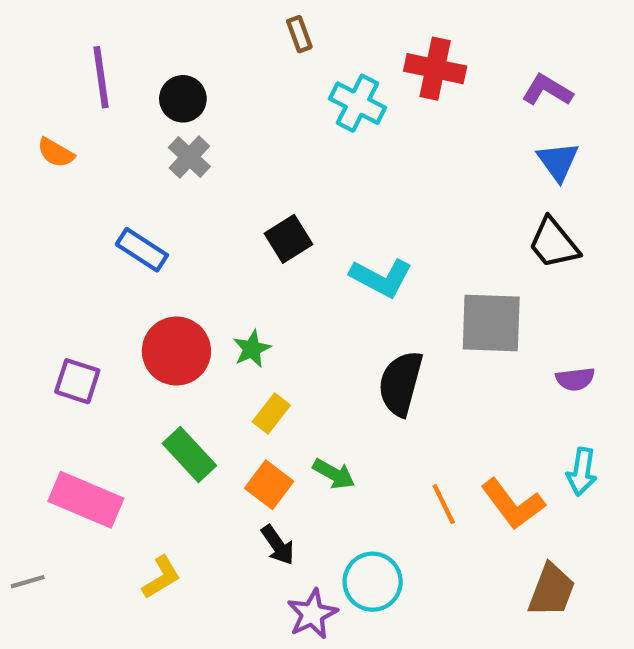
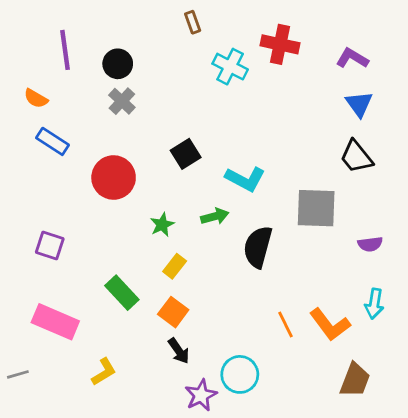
blue rectangle: (142, 250) -> (53, 141), moved
red circle: (176, 351) -> (114, 178), moved
green arrow: (334, 474) -> (215, 216), moved, turned -44

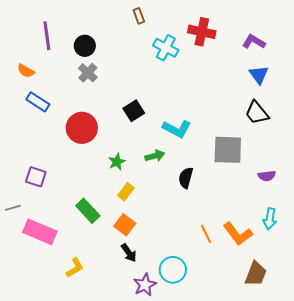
black semicircle: (258, 247) -> (186, 178), size x0.7
gray line: (18, 374) -> (13, 208), moved

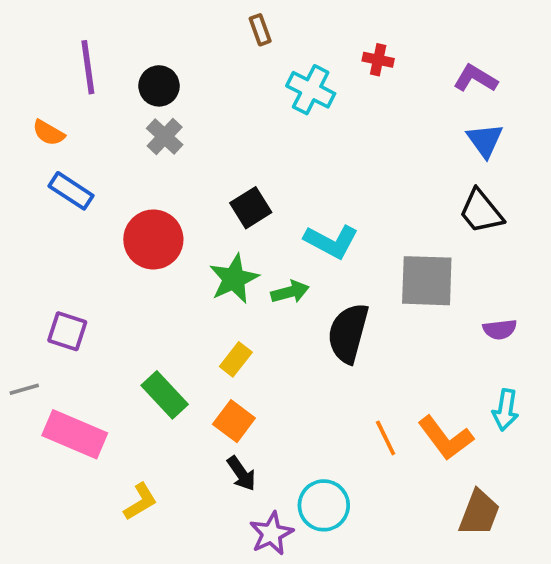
red cross: (202, 32) -> (378, 60), size x0.6
green star: (117, 162) -> (234, 279), moved, size x1.5
black semicircle: (186, 178) -> (348, 333), size x1.5

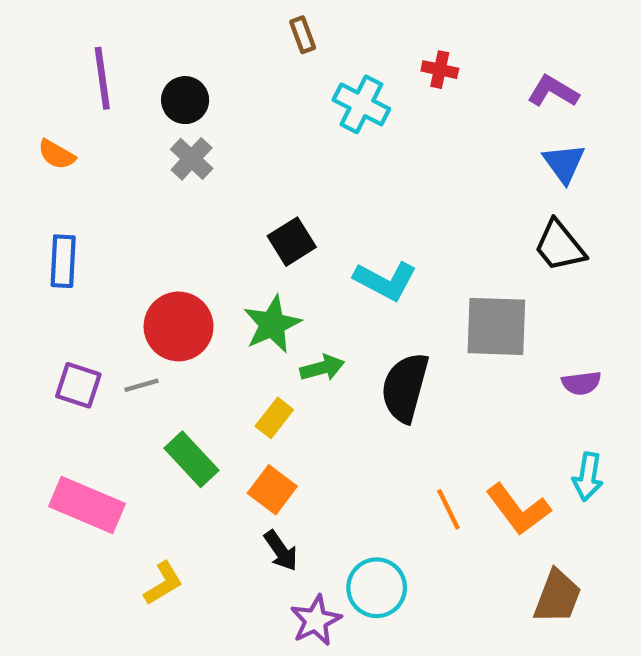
blue rectangle: (71, 191) -> (63, 261), moved, turned 60
red circle: (153, 239) -> (179, 326), moved
green arrow: (290, 292) -> (322, 368), moved
gray line: (24, 389) -> (142, 385), moved

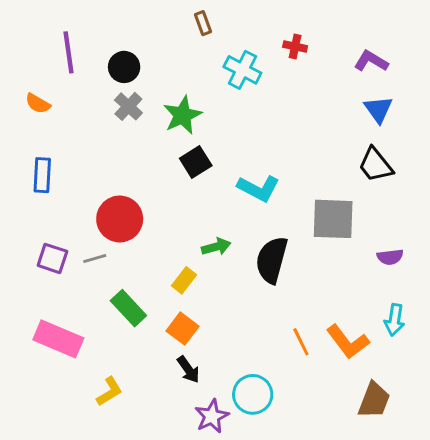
green star: (272, 324) -> (183, 115), moved

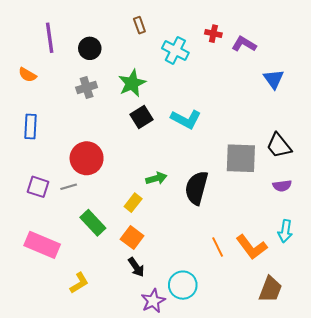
brown rectangle: (203, 23) -> (139, 25), moved
purple L-shape: (371, 61) -> (244, 44), moved
gray cross: (128, 106) -> (87, 87), moved, turned 30
black trapezoid: (375, 165) -> (279, 146), moved
cyan L-shape: (259, 188) -> (186, 119), moved

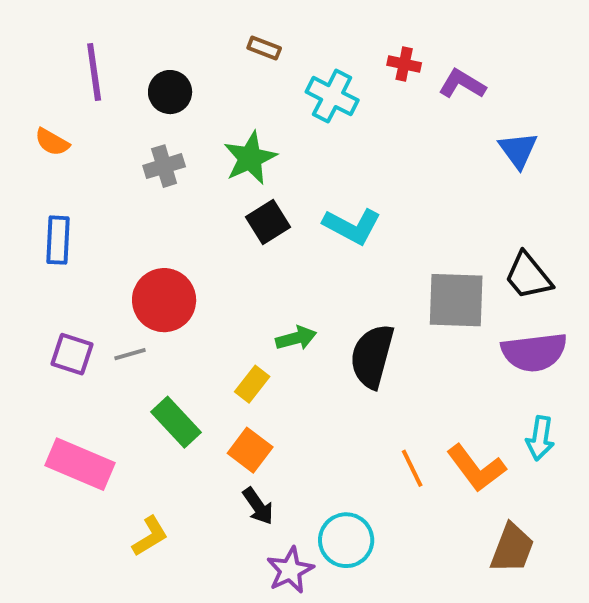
brown rectangle: (139, 25) -> (264, 48), turned -49
purple semicircle: (282, 186) -> (534, 352), size x1.8

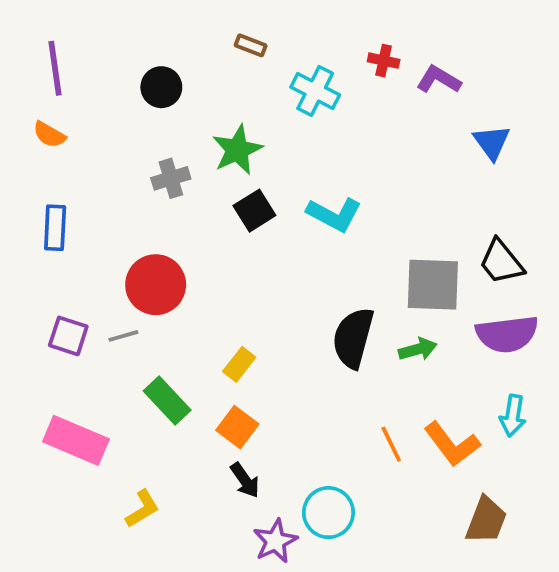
purple line: (94, 72) -> (55, 68), moved
gray cross: (164, 166) -> (171, 178), moved
green arrow: (296, 338) -> (418, 349), moved

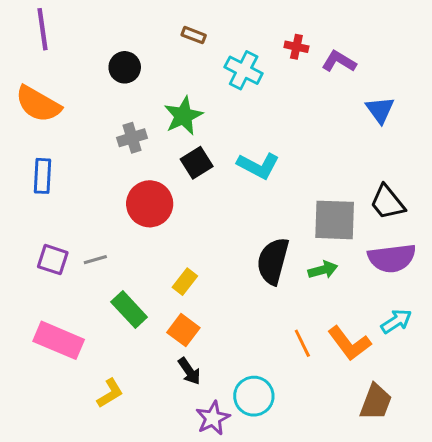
purple line: (55, 68) -> (42, 29), moved
orange semicircle: (49, 135) -> (38, 104), size x1.8
red circle: (156, 285) -> (150, 204), moved
cyan arrow: (513, 416) -> (396, 321), turned -132

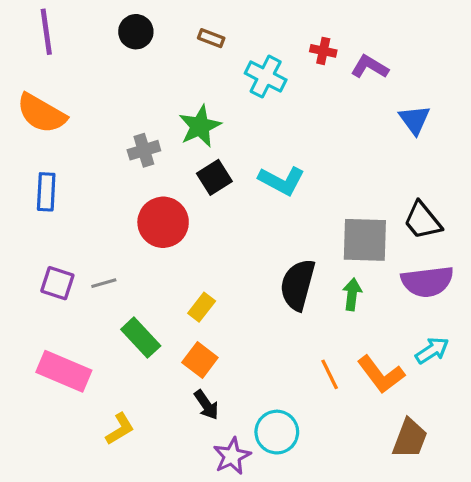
black circle: (125, 67) -> (136, 32), moved
green arrow: (323, 270) -> (352, 294), turned -68

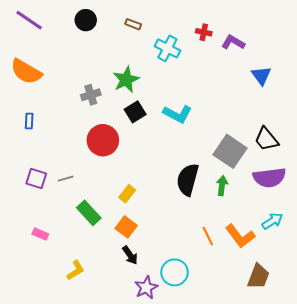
purple line: (46, 32) -> (29, 20), turned -48
blue rectangle: (46, 192) -> (29, 121), size x0.7
gray square: (365, 240) -> (230, 151), turned 32
pink rectangle: (64, 371) -> (40, 234), size x0.5

